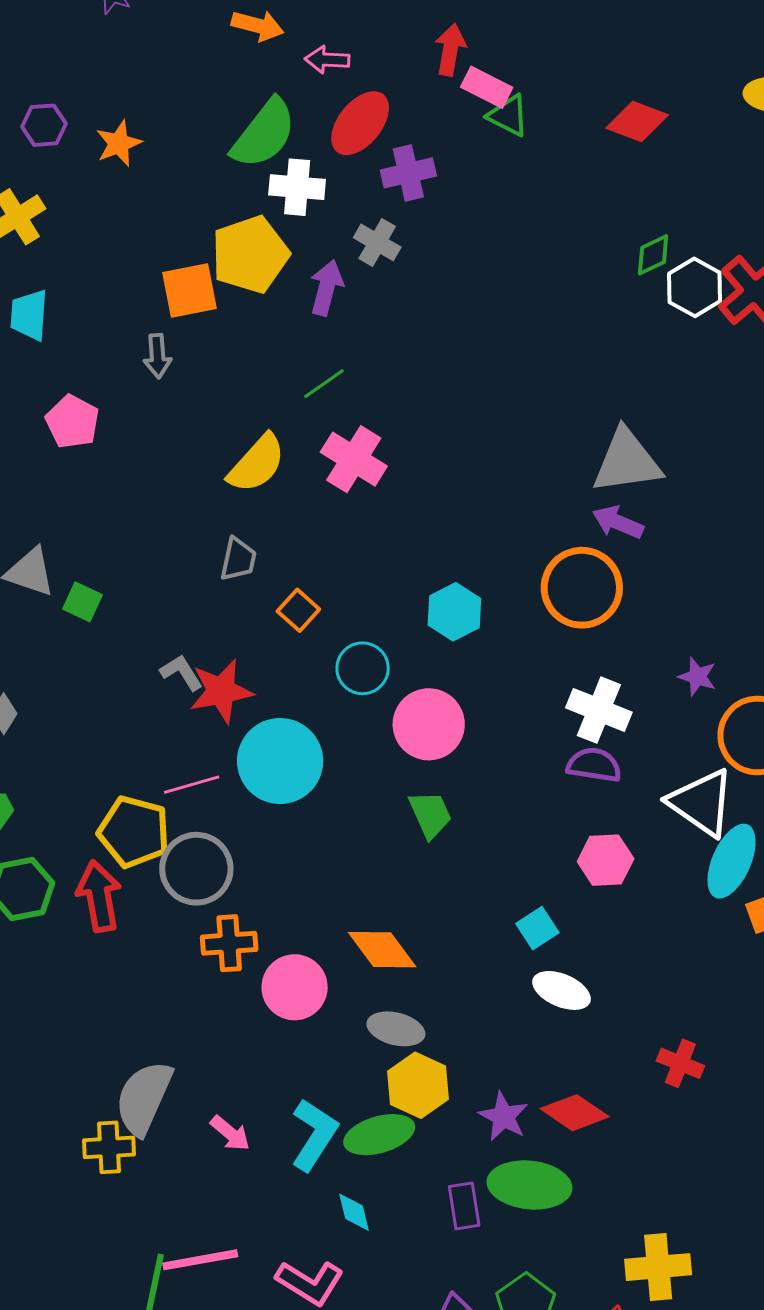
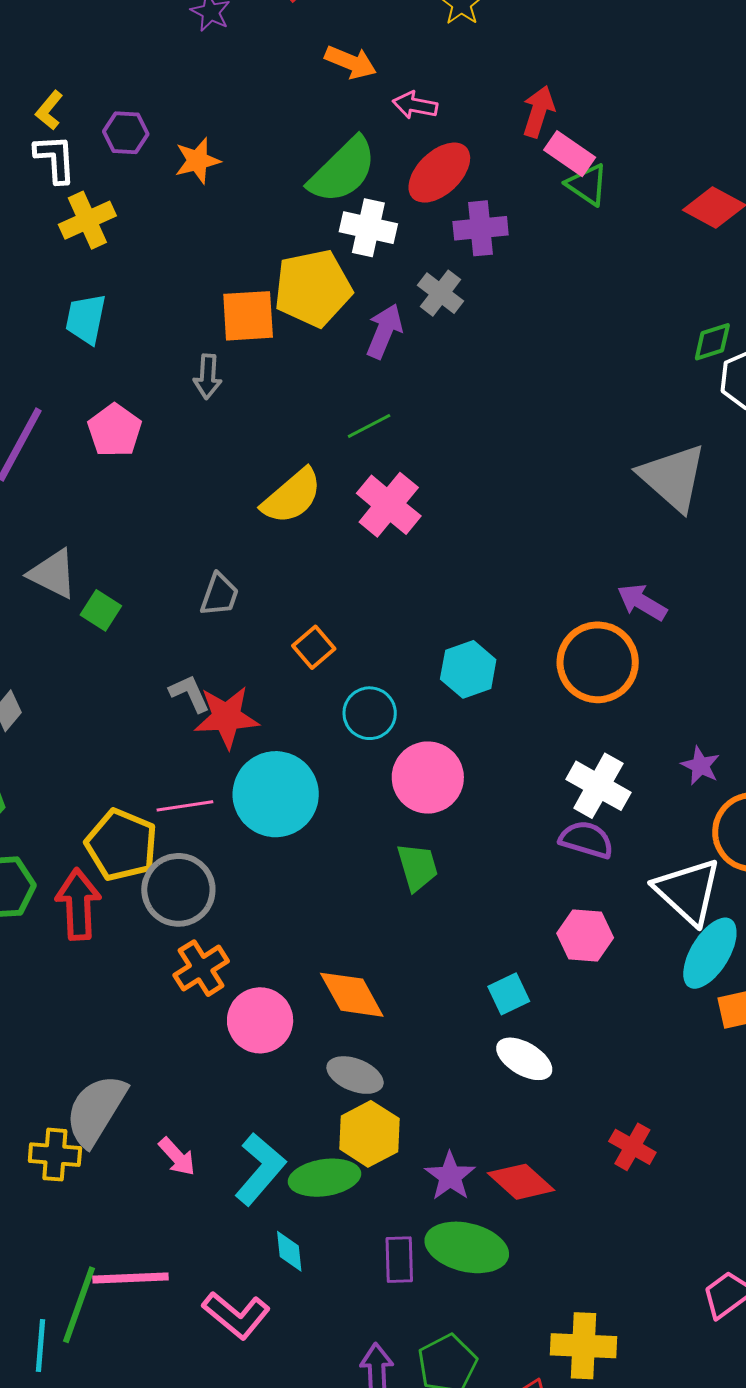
gray triangle: (627, 461) -> (673, 477), moved, turned 42
gray trapezoid: (238, 559) -> (220, 595), moved
orange cross: (229, 943) -> (201, 968), turned -36

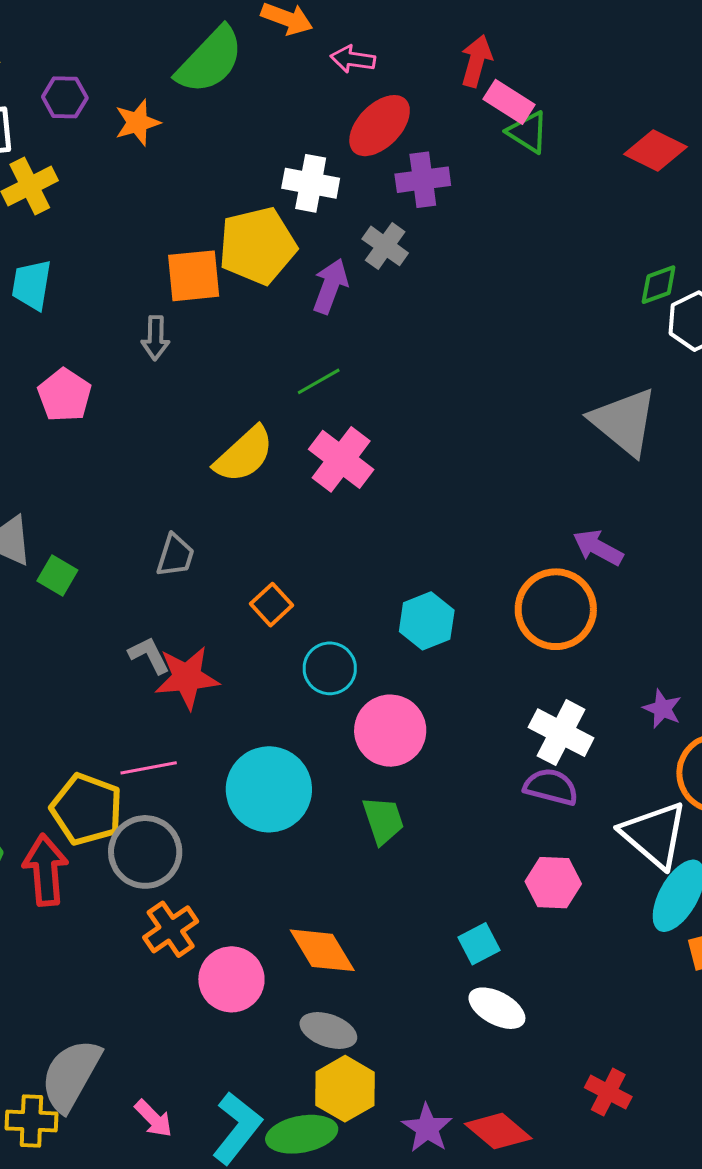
green semicircle: (343, 170) -> (210, 60), moved
cyan circle: (276, 794) -> (269, 789), moved

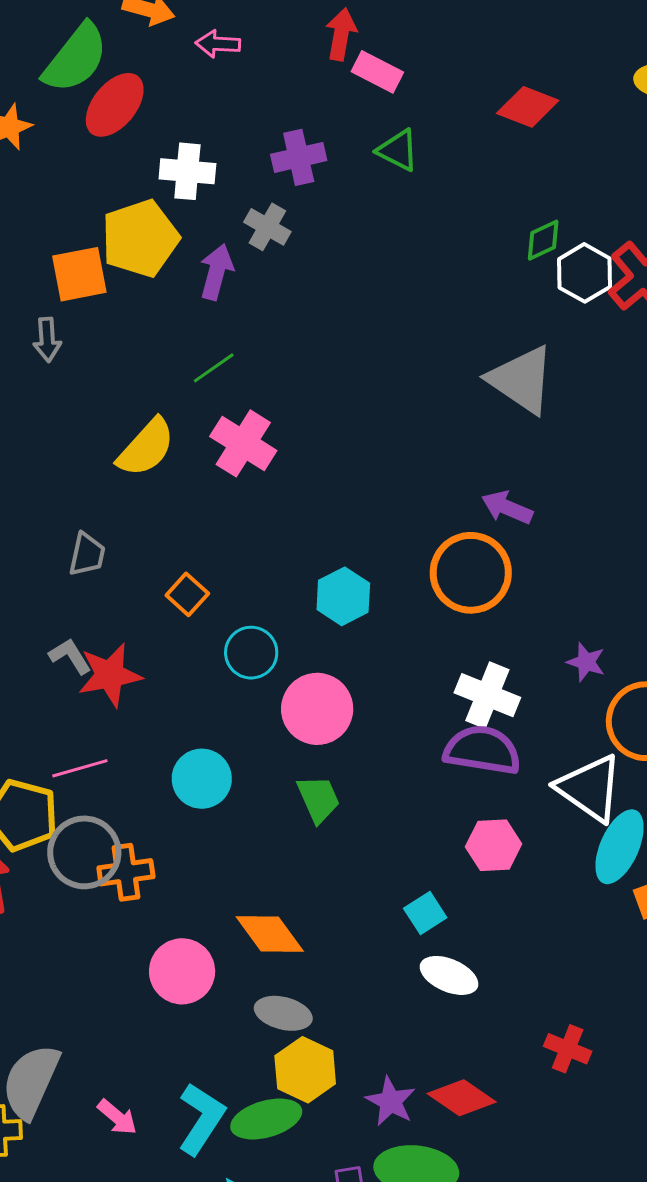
red ellipse: (380, 126) -> (115, 105), moved
green triangle: (528, 132) -> (398, 150), moved
purple semicircle: (551, 787) -> (482, 750), size x1.4
cyan circle: (269, 789) -> (202, 779), size x0.7
orange cross: (171, 929) -> (126, 872), moved, turned 32

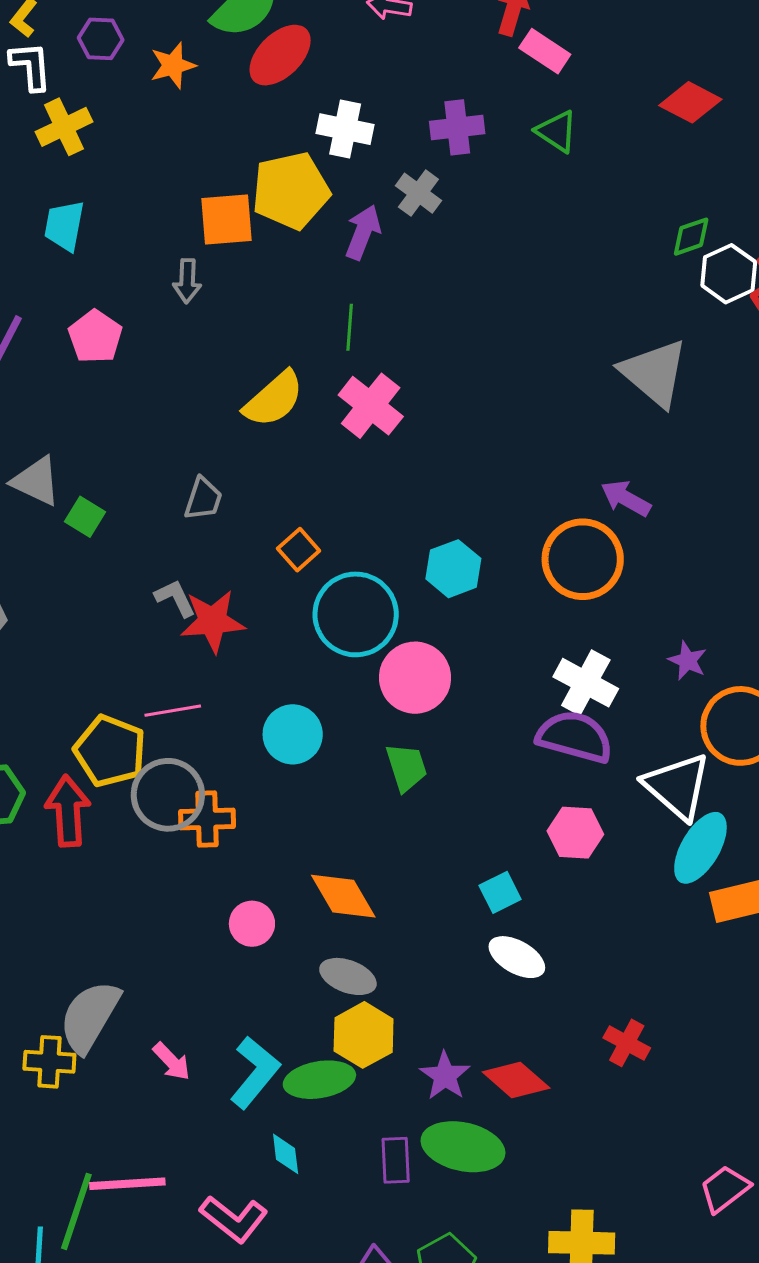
green line: (214, 368) -> (350, 327), turned -57
cyan circle: (251, 653) -> (356, 614), size x1.6
pink circle: (182, 971) -> (252, 924), size x0.7

